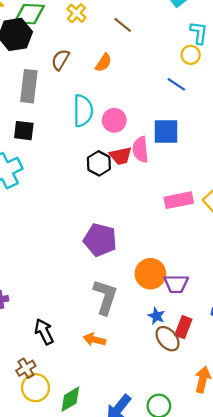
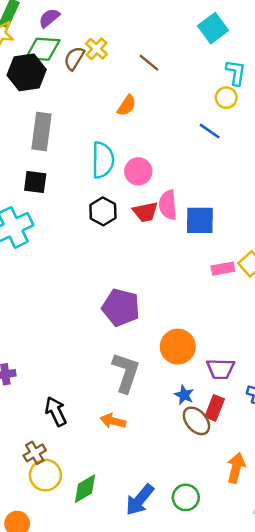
brown semicircle: (60, 60) -> (74, 58), moved
blue square: (166, 131) -> (200, 220), moved
black hexagon: (99, 163) -> (103, 211), moved
pink rectangle: (179, 200) -> (223, 269), moved, size x0.7
purple trapezoid: (176, 284) -> (221, 369), moved

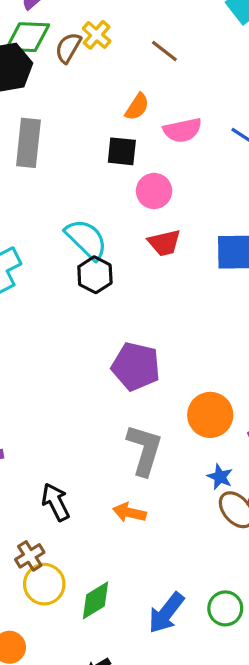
cyan semicircle: (103, 160) -> (86, 239), moved, turned -45
black square: (35, 182) -> (122, 151), moved
pink semicircle: (168, 205) -> (182, 130), moved, turned -96
black hexagon: (103, 211) -> (95, 275), moved

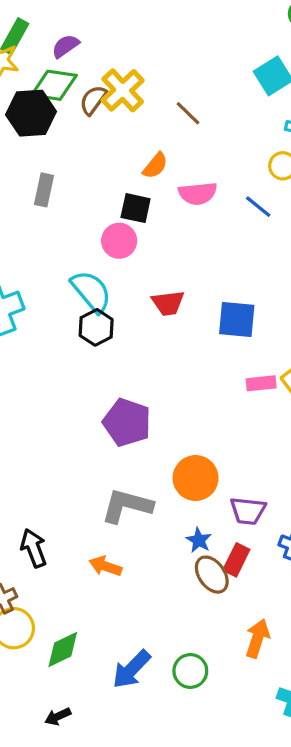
yellow cross: (97, 35) -> (123, 90), size x1.5
gray rectangle: (28, 143) -> (44, 190), size x0.7
pink circle: (154, 191) -> (119, 241), moved
gray L-shape: (144, 450) -> (127, 506), turned -98

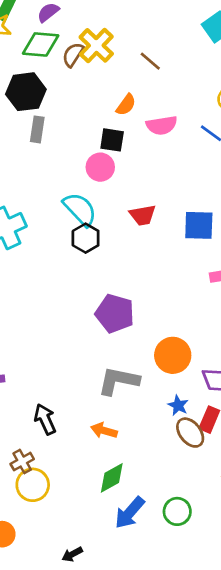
black hexagon: (31, 113) -> (26, 92), moved
green diamond: (63, 650) -> (112, 478), moved

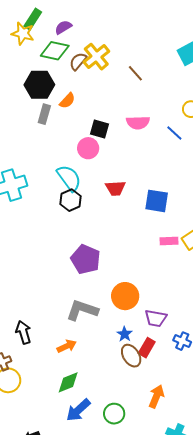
orange semicircle: (126, 105) -> (67, 101), moved
orange arrow: (104, 431) -> (67, 346), turned 132

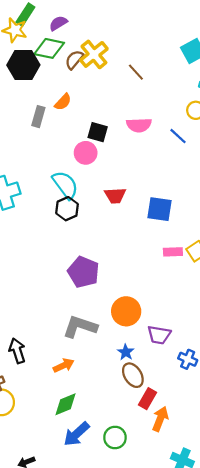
black hexagon: (39, 85) -> (23, 65), moved
red rectangle: (147, 348) -> (148, 399), moved

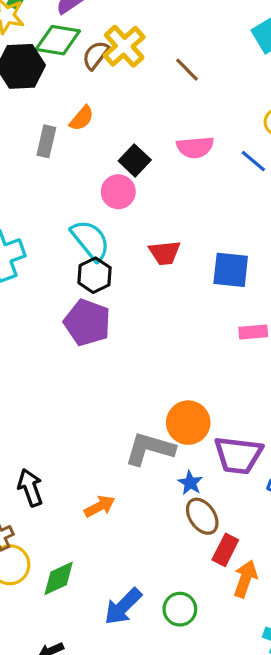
black square: (98, 132) -> (135, 160), turned 30
purple pentagon: (83, 272) -> (87, 323), moved
gray L-shape: (80, 327) -> (150, 449), moved
purple trapezoid: (159, 335) -> (238, 455), size x1.4
green diamond: (65, 404) -> (59, 578), moved

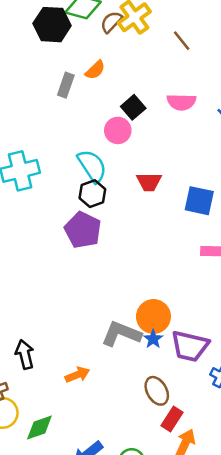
blue star: (190, 483) -> (153, 339), moved

